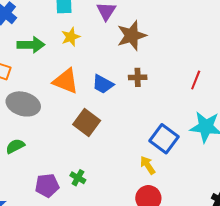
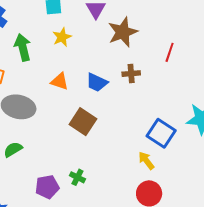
green arrow: (31, 45) -> (23, 47), turned -100
red line: (196, 80) -> (170, 52), moved
orange triangle: (66, 81) -> (60, 81), size x0.7

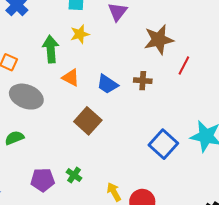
brown star: (123, 32) -> (159, 40), moved
green arrow: (23, 47) -> (51, 49), moved
yellow arrow: (146, 161) -> (114, 192), moved

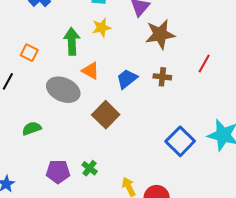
brown star: (159, 40) -> (160, 34), moved
blue trapezoid: (107, 84) -> (127, 79), turned 105
gray ellipse: (26, 97) -> (63, 90), moved

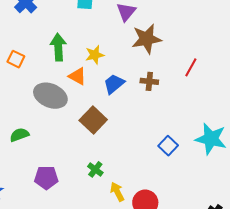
yellow star: (102, 28) -> (95, 55), moved
blue square: (180, 141) -> (168, 146), size x0.7
green cross: (90, 168) -> (95, 169), moved

